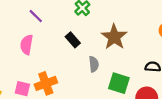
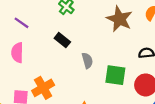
brown star: (114, 37) -> (119, 19), moved

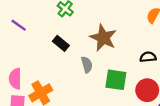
brown star: (119, 19) -> (103, 38), moved
pink semicircle: (17, 53) -> (15, 79), moved

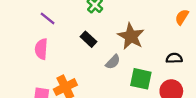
gray semicircle: (87, 65) -> (113, 62), turned 56
pink semicircle: (15, 79) -> (41, 49), moved

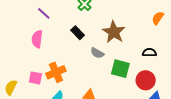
gray semicircle: (113, 62) -> (97, 53), turned 72

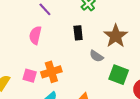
black rectangle: (78, 33) -> (78, 33), turned 32

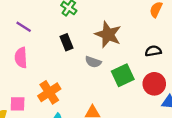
green square: (119, 75) -> (123, 75), turned -30
pink square: (30, 76) -> (18, 104), moved

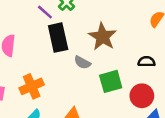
purple line: (24, 27) -> (45, 12), moved
black rectangle: (66, 42) -> (58, 38), size x1.6

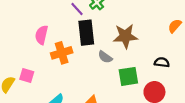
brown star: (102, 37) -> (125, 36), turned 30
orange cross: (32, 86) -> (62, 53), moved

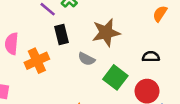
black rectangle: (86, 33) -> (61, 34), size x0.7
green square: (128, 76) -> (115, 77), turned -36

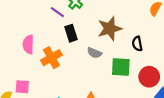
black semicircle: (151, 57) -> (137, 44), moved, turned -96
green square: (115, 77) -> (121, 67), turned -30

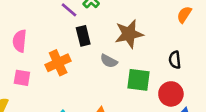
pink semicircle: (28, 44) -> (20, 41), moved
black semicircle: (137, 44) -> (175, 60), moved
pink square: (22, 87) -> (22, 78), moved

